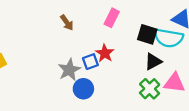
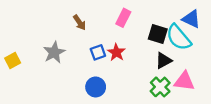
cyan semicircle: (168, 38) -> (179, 37), turned 40
blue square: (90, 62) -> (98, 52), moved
gray star: (69, 70) -> (54, 52), moved

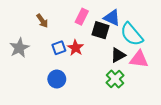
blue triangle: (191, 19) -> (112, 18), moved
black square: (158, 34) -> (100, 30), moved
pink triangle: (184, 81) -> (139, 59), moved

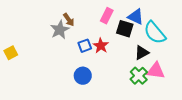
gray star: (19, 48) -> (60, 30), moved
pink triangle: (139, 59) -> (156, 71), moved

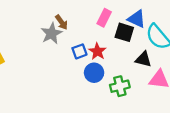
black triangle: (142, 53) -> (143, 59), turned 42
blue circle: (83, 76) -> (94, 73), moved
green cross: (139, 76) -> (120, 86), moved, turned 30

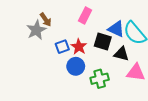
blue triangle: (137, 19) -> (116, 29), moved
black square: (124, 32) -> (103, 41), moved

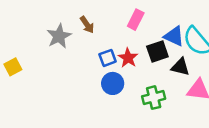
gray star: (36, 30) -> (59, 36), moved
black square: (103, 41) -> (157, 52), turned -36
blue circle: (76, 66) -> (113, 83), moved

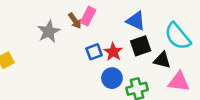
pink rectangle: (136, 20) -> (88, 16), moved
blue triangle: (174, 36) -> (136, 21), moved
blue circle: (113, 83) -> (112, 78), moved

